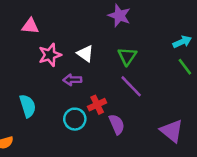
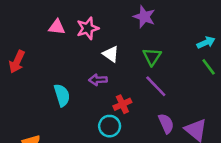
pink star: (50, 55) -> (88, 28), moved
cyan semicircle: (28, 106) -> (62, 95), moved
cyan circle: (75, 119) -> (110, 126), moved
purple semicircle: (117, 124) -> (166, 124), moved

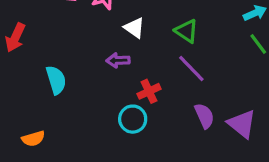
green triangle: (152, 57) -> (186, 31), turned -30
cyan semicircle: (62, 95) -> (56, 80), moved

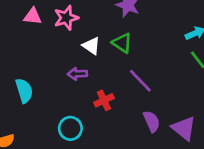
green triangle: (186, 31) -> (122, 43), moved
cyan circle: (133, 119) -> (70, 128), moved

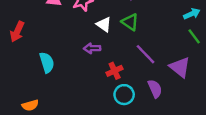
cyan circle: (70, 128) -> (124, 95), moved
purple triangle: (184, 128) -> (180, 67), moved

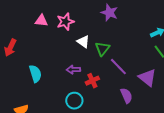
green triangle: (130, 22) -> (102, 49), moved, turned 35
purple arrow: (92, 48) -> (73, 70), moved
cyan circle: (124, 95) -> (74, 101), moved

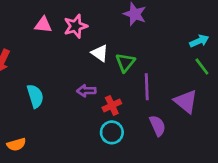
purple line: (118, 67) -> (147, 87), turned 42
cyan circle: (74, 101) -> (112, 132), moved

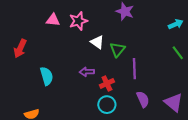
cyan arrow: (199, 41) -> (176, 24), moved
purple triangle: (186, 101) -> (174, 102), moved

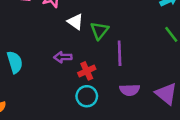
purple semicircle: (143, 99) -> (130, 90), turned 112

